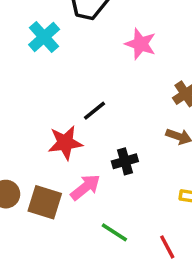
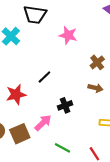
red star: (65, 143) -> (16, 94), moved
brown square: (45, 202) -> (20, 134), turned -36

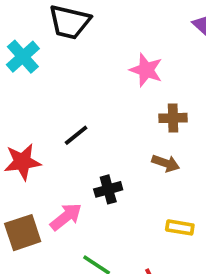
pink star: (68, 35) -> (146, 70), moved
brown cross: (97, 62) -> (173, 118), turned 32

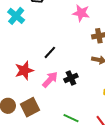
pink arrow: (66, 217) -> (50, 80), moved

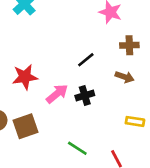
black line: (50, 52) -> (86, 60), moved

